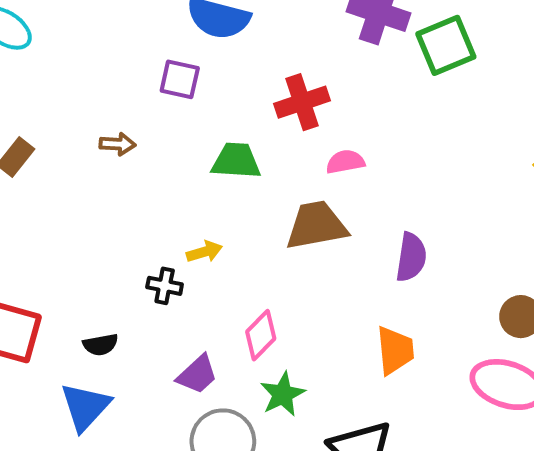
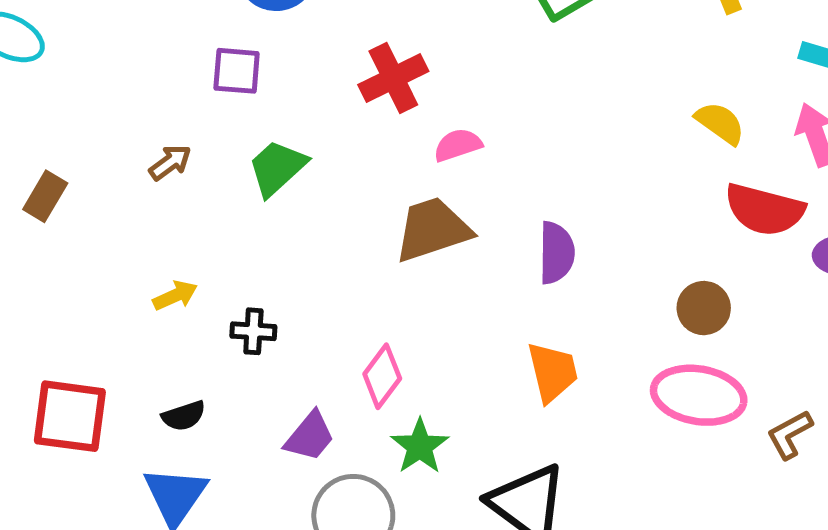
brown arrow: (117, 144) -> (170, 162), turned -32
green trapezoid: (236, 161) -> (277, 168), moved, turned -38
yellow arrow: (204, 252) -> (175, 296), moved

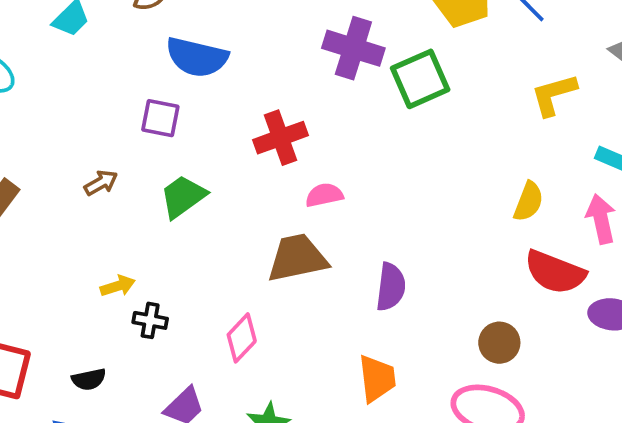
yellow semicircle: (720, 123) -> (528, 201), turned 69
yellow arrow: (175, 296) -> (118, 286), moved
pink diamond: (382, 376) -> (242, 338), moved

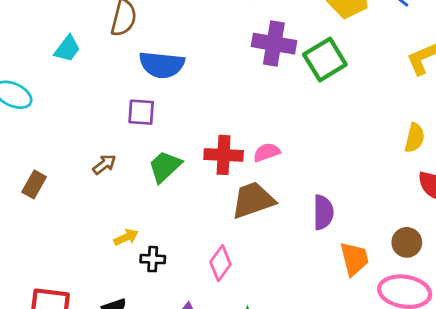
red cross: (281, 138) -> (224, 155), moved, turned 30
orange trapezoid: (377, 378) -> (354, 259), moved

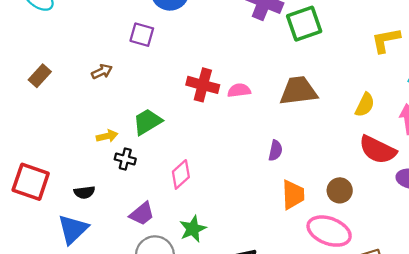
green trapezoid: (165, 167) -> (147, 122), moved
brown trapezoid: (253, 200) -> (298, 91), moved
purple semicircle: (323, 212) -> (275, 151), size x0.7

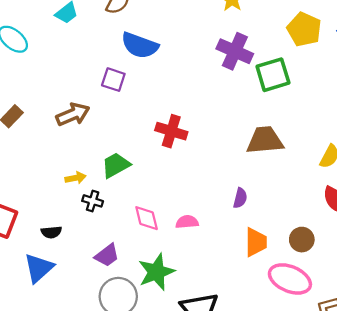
brown arrow: (102, 72) -> (73, 114), size x1.6
pink semicircle: (239, 90) -> (187, 222), moved
pink diamond: (181, 174) -> (147, 218), turned -64
green star: (193, 229) -> (156, 272), size x1.4

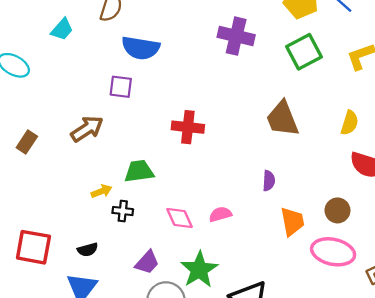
green square: (273, 75) -> (304, 52), moved
brown trapezoid: (265, 140) -> (282, 119), turned -96
green trapezoid: (116, 165) -> (139, 171), turned 32

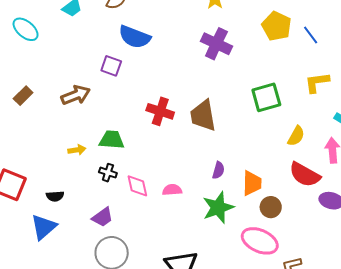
green square: (304, 52) -> (266, 97), moved
brown trapezoid: (282, 119) -> (203, 116), moved
black cross: (123, 211) -> (108, 173), moved
orange trapezoid: (292, 221) -> (252, 183), moved
green star: (199, 270) -> (218, 208), moved

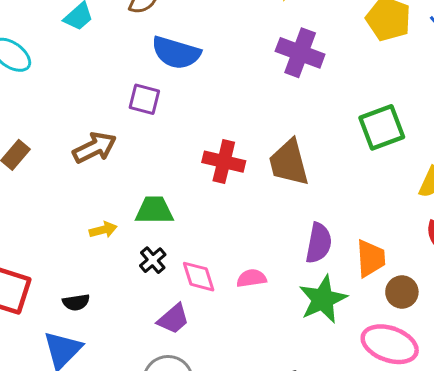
purple semicircle: (218, 170) -> (319, 243), size x1.5
black cross: (108, 173) -> (153, 260), turned 36
purple trapezoid: (103, 217) -> (173, 319), moved

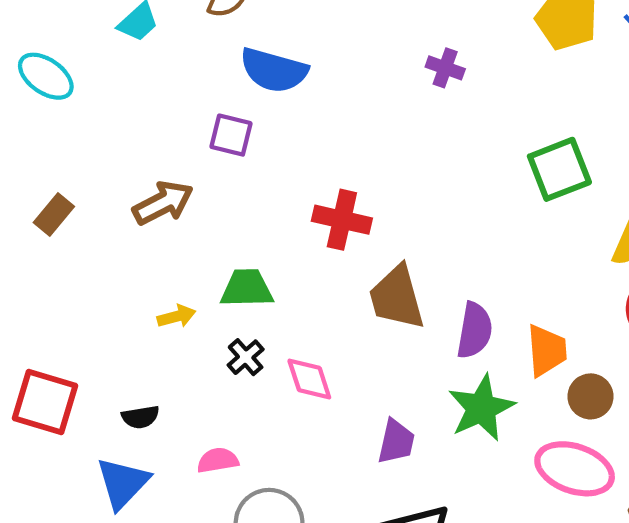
purple cross: (300, 53) -> (445, 68), size x0.6
brown trapezoid: (289, 163) -> (397, 297), moved
pink semicircle: (251, 278) -> (218, 460), moved
purple trapezoid: (173, 319) -> (396, 442), moved, turned -36

